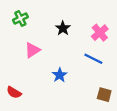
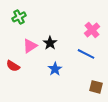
black star: (63, 28) -> (50, 43), moved
red semicircle: (14, 92) -> (13, 66), moved

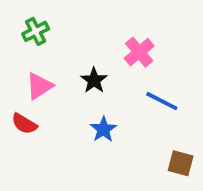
pink cross: (92, 30) -> (139, 52), moved
pink triangle: (30, 46) -> (39, 86), moved

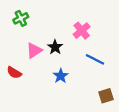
pink triangle: (39, 86) -> (34, 50), moved
brown square: (181, 163) -> (106, 96), turned -32

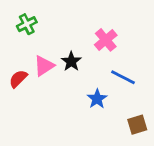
red semicircle: (14, 73) -> (18, 79), moved, turned 104
blue star: (61, 76) -> (97, 99), moved

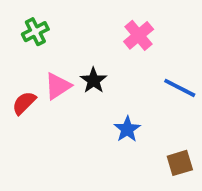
pink cross: (106, 40) -> (139, 35), moved
blue line: (123, 77) -> (180, 88), moved

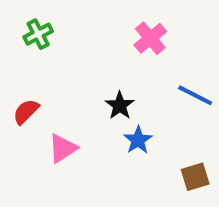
black star: (93, 80) -> (120, 105), moved
pink triangle: (58, 86) -> (63, 148), moved

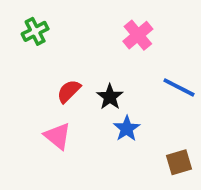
red semicircle: (26, 112) -> (69, 91), moved
pink triangle: (63, 148) -> (58, 136), turned -48

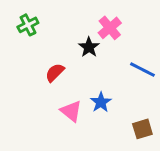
black star: (110, 97) -> (89, 47), moved
pink triangle: (58, 136) -> (71, 111), moved

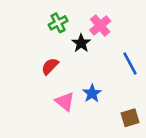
green cross: (28, 25) -> (58, 23), moved
blue line: (142, 70) -> (130, 64), turned 35

